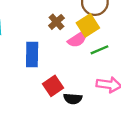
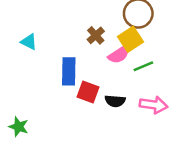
red square: (53, 86) -> (88, 92), moved, turned -36
black semicircle: (73, 99) -> (115, 101), moved

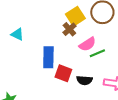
yellow square: (130, 39) -> (75, 16), moved
green line: (143, 66) -> (97, 53), moved

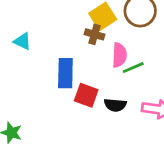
brown cross: (69, 29) -> (94, 34), turned -32
pink semicircle: (87, 44) -> (119, 55), turned -54

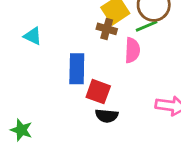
green line: (133, 68) -> (147, 26), moved
black semicircle: (115, 105) -> (107, 116), moved

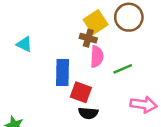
green line: (147, 26) -> (123, 69), moved
pink semicircle: (132, 50) -> (97, 57), moved

